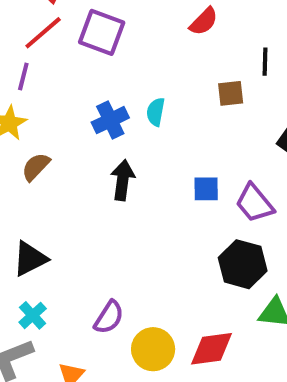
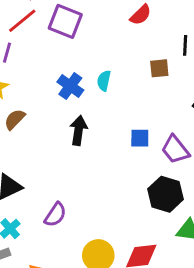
blue cross: (110, 120) -> (70, 86), turned -30
purple semicircle: (109, 317) -> (55, 215), moved

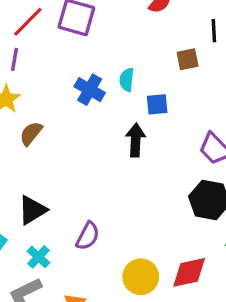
black arrow: (78, 130) -> (135, 140), moved
blue square: (140, 138) -> (157, 104), moved

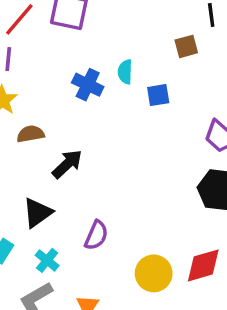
brown semicircle: (31, 133) -> (31, 134), turned 45
black arrow: (135, 140) -> (67, 164), moved, turned 48

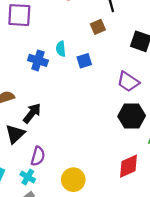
black triangle: (37, 213) -> (15, 134), moved
purple semicircle: (96, 235) -> (38, 156), moved
yellow circle: (154, 273) -> (73, 180), moved

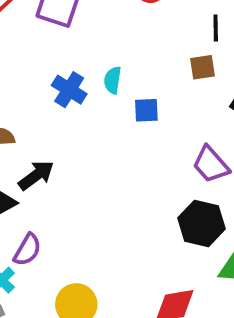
brown square: (98, 27) -> (202, 67), moved

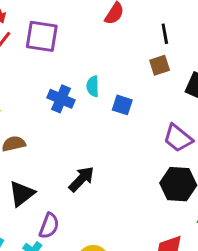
blue square: (146, 110) -> (122, 105), turned 30
black arrow: (36, 175) -> (81, 179), moved

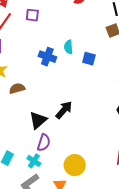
purple square: (42, 36) -> (32, 15), size x0.6
black triangle: (22, 194) -> (38, 120), moved

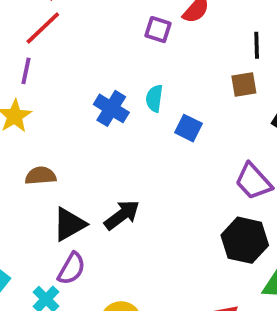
purple square: (32, 15) -> (158, 30), moved
brown semicircle: (17, 88) -> (41, 176), moved

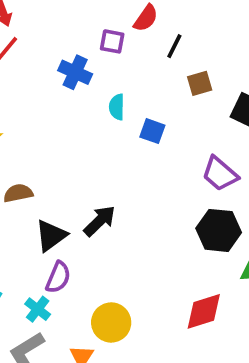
black line: (257, 45) -> (174, 46), moved, turned 35
blue cross: (111, 108) -> (75, 72), moved

